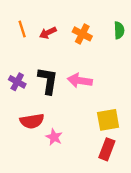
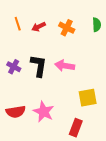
red semicircle: (32, 121) -> (16, 112), moved
pink star: (54, 137) -> (44, 112), size x1.5
red rectangle: (107, 149) -> (76, 128), moved

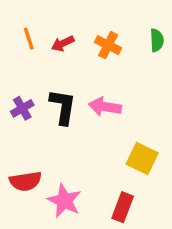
purple cross: (14, 67) -> (22, 108), turned 32
yellow square: (88, 98) -> (142, 159), turned 36
pink star: (44, 112) -> (64, 201), moved

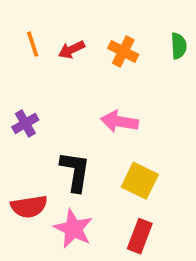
black L-shape: (63, 107) -> (75, 171), moved
yellow square: (142, 159) -> (140, 181), moved

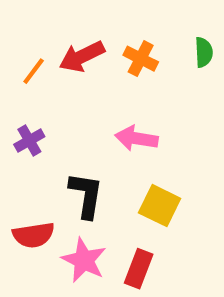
orange line: (33, 44) -> (34, 71), moved, turned 55
red arrow: (72, 50) -> (82, 56), size x1.5
red rectangle: (140, 236) -> (139, 269), moved

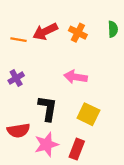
orange line: (34, 71) -> (18, 40), turned 63
pink star: (84, 260) -> (46, 144), turned 30

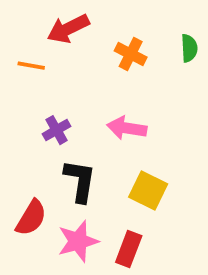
red arrow: (45, 31) -> (68, 29), moved
purple cross: (16, 78) -> (57, 130), moved
red semicircle: (18, 130) -> (31, 218), turned -50

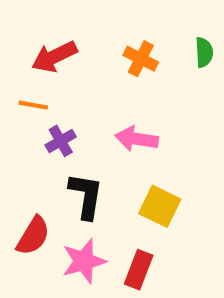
red arrow: (68, 29) -> (54, 57), moved
orange line: (31, 66) -> (33, 105), moved

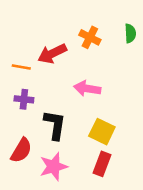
red arrow: (54, 57) -> (52, 54), moved
purple cross: (61, 141) -> (24, 99), moved, turned 36
red rectangle: (139, 270) -> (102, 164), moved

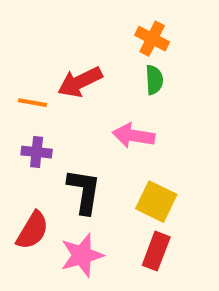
green semicircle: (130, 33) -> (154, 80), moved
orange cross: (90, 37) -> (152, 39), moved

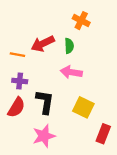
green semicircle: (154, 80) -> (69, 46), moved
red semicircle: (32, 230) -> (16, 107), moved
red rectangle: (156, 251) -> (103, 134), moved

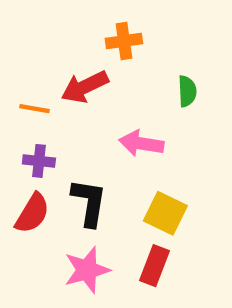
orange cross: (81, 21) -> (124, 41), moved, turned -35
green semicircle: (69, 46) -> (187, 91), moved
red rectangle: (103, 134) -> (154, 266), moved

